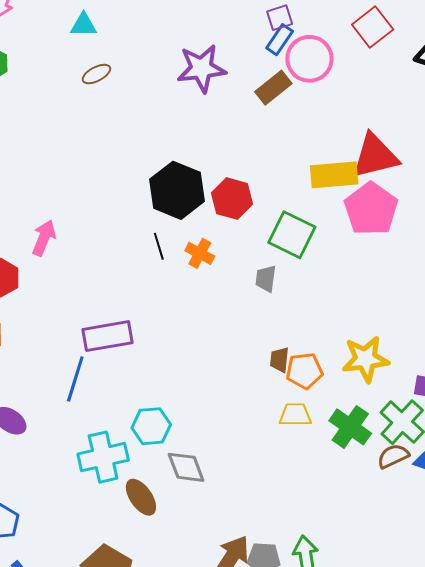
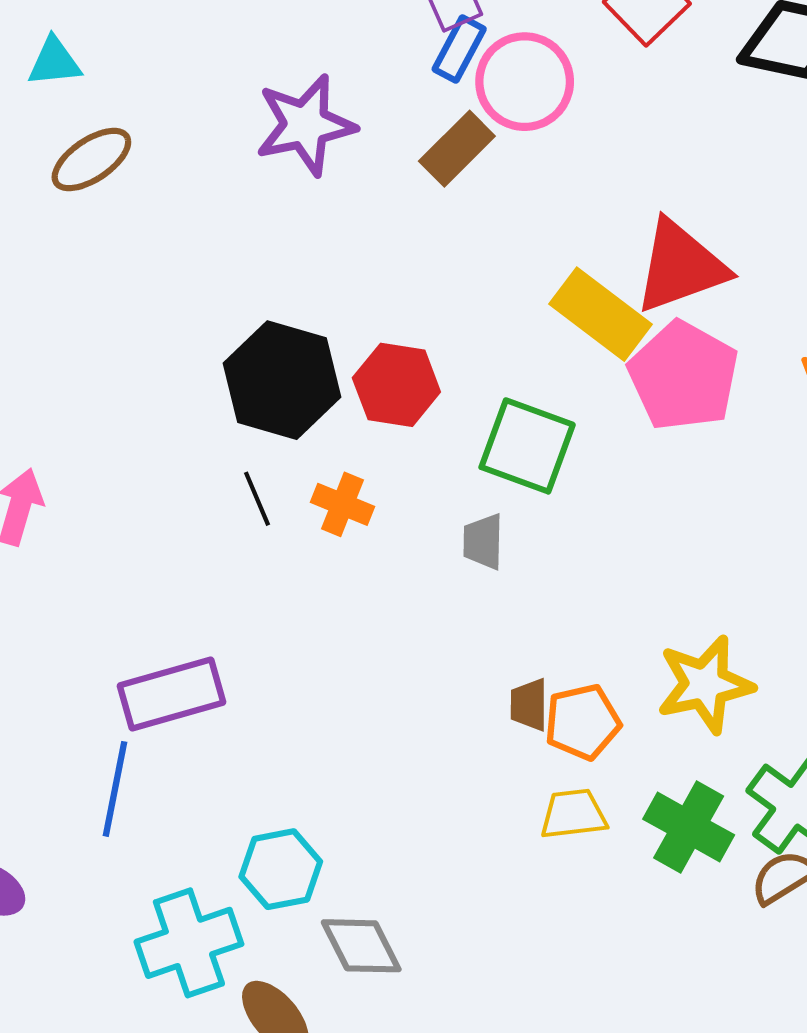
brown ellipse: (96, 74) -> (91, 160), size x1.4
yellow rectangle: (334, 175) -> (600, 314), turned 48

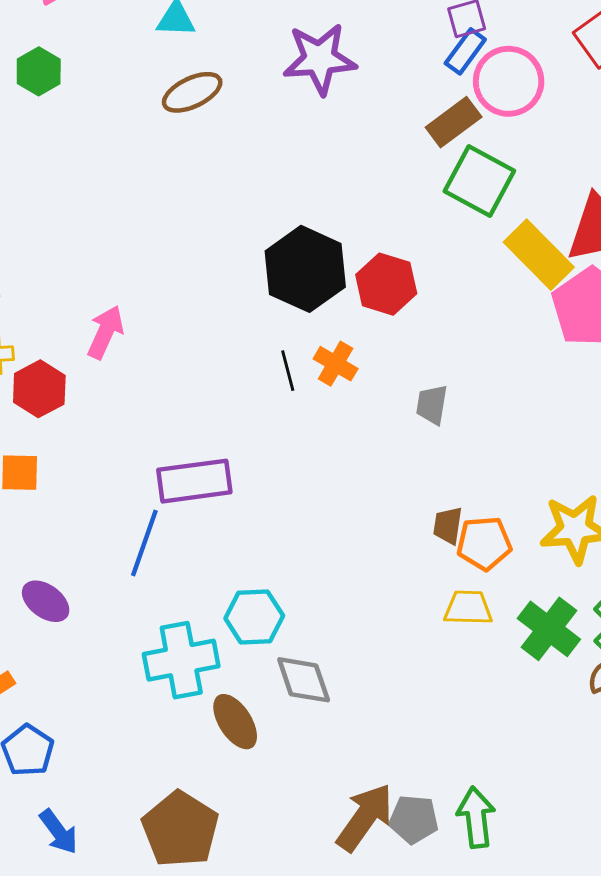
purple star: (305, 125) -> (320, 59), moved
green square: (527, 446) -> (479, 181), moved
black line: (257, 499) -> (288, 371), moved

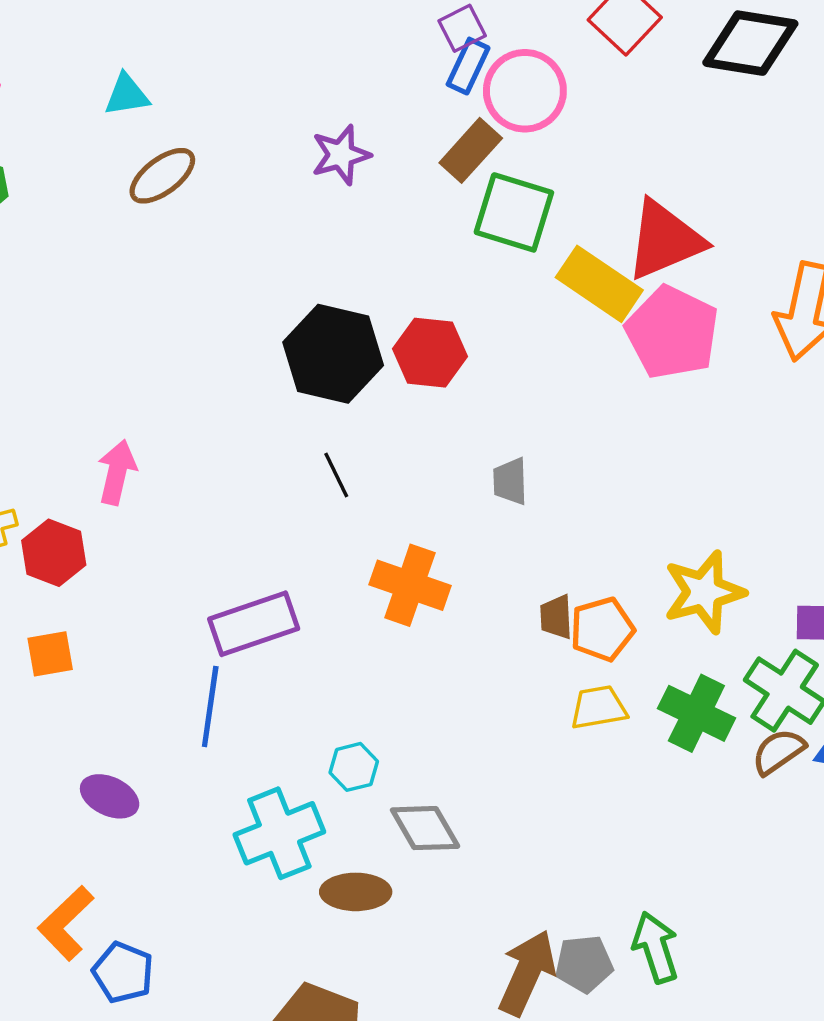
purple star: (320, 59) -> (341, 155), moved, size x0.7
orange cross: (336, 364) -> (410, 585), moved, size x1.5
cyan hexagon: (254, 617) -> (354, 767), size x0.7
brown ellipse: (235, 722) -> (356, 892), turned -46

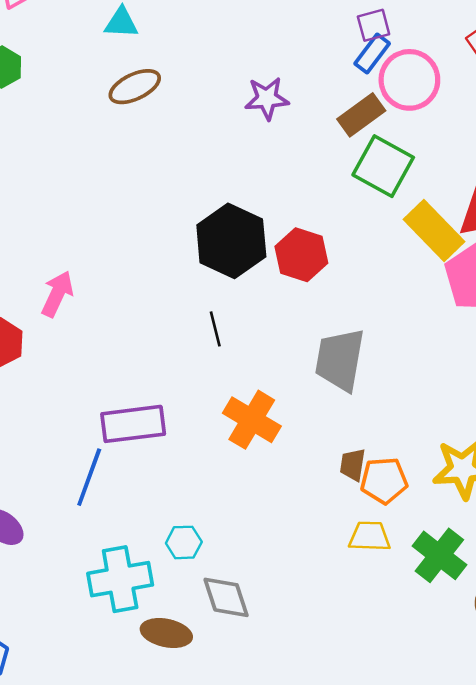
gray trapezoid: (510, 481) -> (340, 360), size x1.8

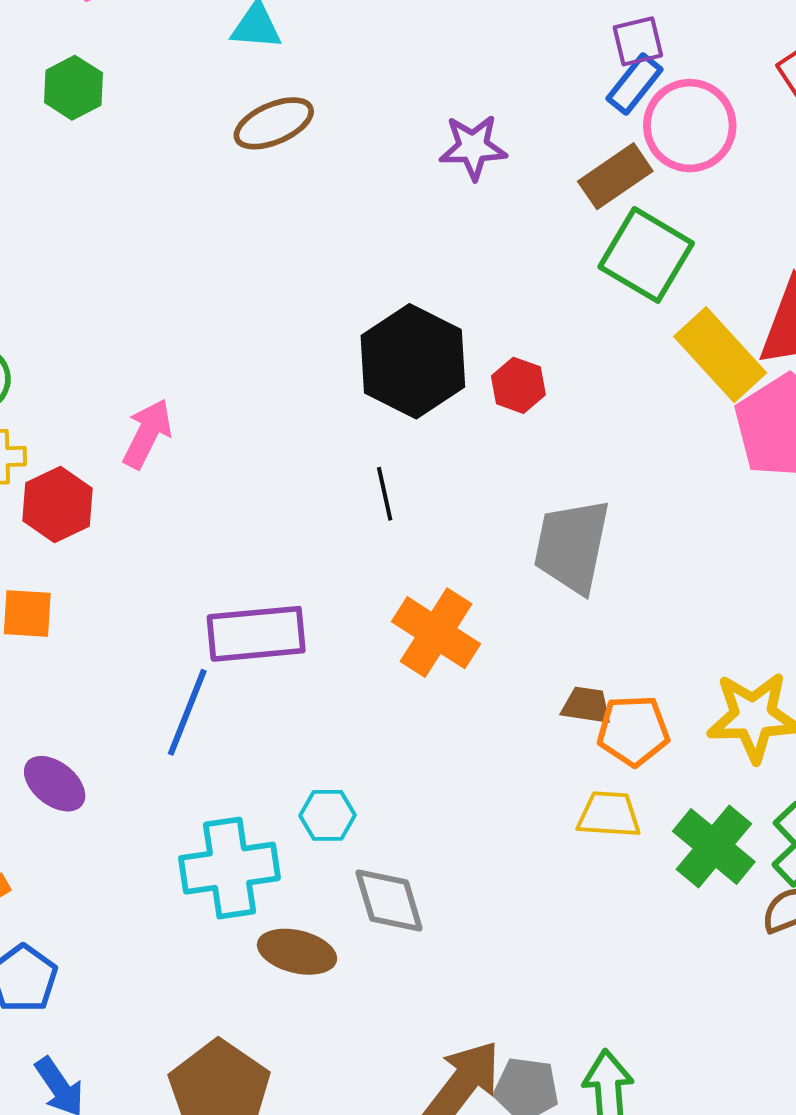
red hexagon: (301, 255) -> (518, 385), size x0.7
brown trapezoid: (353, 465) -> (586, 705), turned 88

